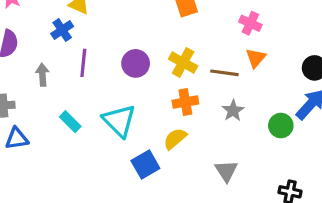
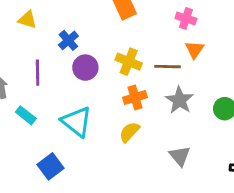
blue cross: (62, 30) -> (68, 40), moved
gray star: (233, 111) -> (179, 100), size x1.4
cyan rectangle: (70, 122) -> (26, 115), moved
blue square: (145, 165) -> (50, 166), moved

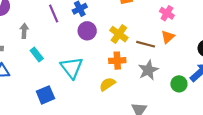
purple line: (38, 73) -> (54, 14), moved, turned -36

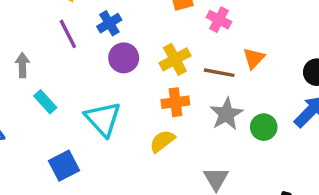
pink cross: (167, 13) -> (219, 20), moved
yellow cross: (119, 34) -> (175, 59), turned 30
green circle: (179, 84) -> (264, 127), moved

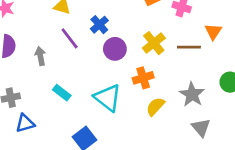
gray arrow: (22, 65) -> (40, 56), moved
orange cross: (175, 102) -> (143, 78), moved
gray star: (226, 114) -> (192, 94), moved

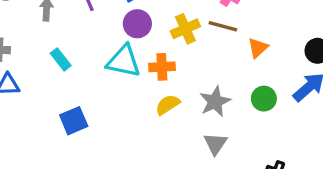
orange triangle: (213, 32) -> (258, 48), moved
brown line: (189, 47) -> (223, 26), moved
cyan triangle: (108, 98) -> (124, 61), moved, turned -40

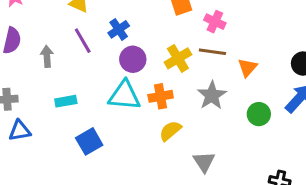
cyan rectangle: (61, 59) -> (66, 101), turned -55
gray star: (215, 102) -> (212, 95), moved
blue square: (74, 121) -> (89, 141), moved
gray triangle: (215, 144) -> (204, 162), moved

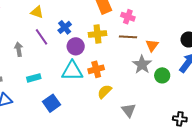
yellow cross: (178, 58) -> (98, 34), moved, turned 30
gray star: (212, 95) -> (142, 65), moved

